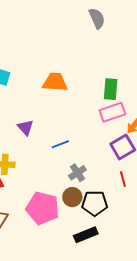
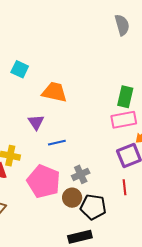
orange trapezoid: (55, 82) -> (54, 92), moved
blue line: (60, 144) -> (57, 143), moved
pink pentagon: (43, 208) -> (44, 181), moved

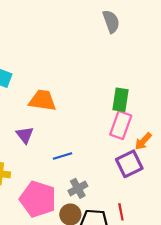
pink rectangle: (124, 120) -> (121, 125), turned -55
blue line: (57, 143) -> (63, 156), moved
red line: (125, 187) -> (121, 212), moved

